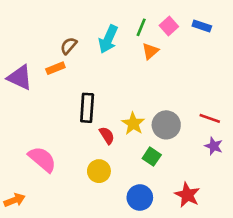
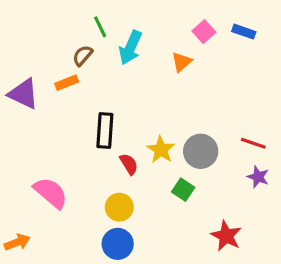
green line: (141, 27) -> (100, 27), moved, turned -48
blue circle: (140, 197) -> (118, 244), moved

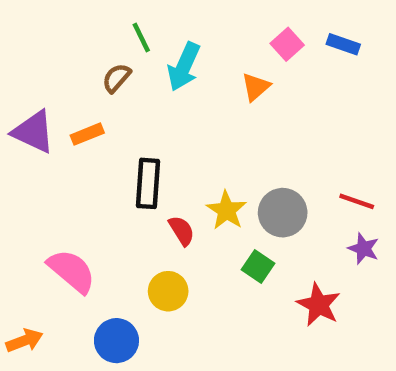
orange rectangle: (67, 83) -> (87, 134), moved
red star: (226, 236) -> (319, 305), moved
blue circle: (118, 244) -> (116, 341), moved

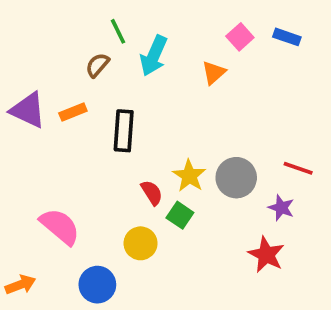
black rectangle: (148, 183) -> (124, 131), moved
purple star: (363, 249) -> (281, 208), moved
green square: (258, 267) -> (180, 215), moved

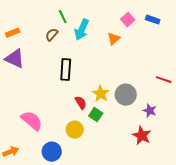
orange rectangle: (73, 112) -> (13, 33), moved
red line: (298, 168) -> (164, 80), moved

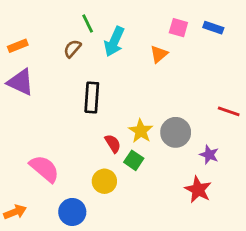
pink square: (128, 20) -> (178, 28), turned -32

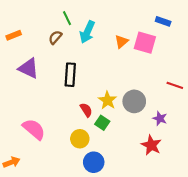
pink square: (178, 28) -> (145, 43), moved, size x1.5
purple triangle: (21, 82) -> (29, 68), moved
blue circle: (72, 212) -> (94, 162), moved

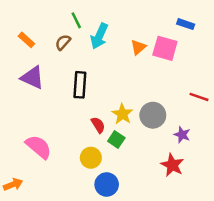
orange rectangle: (14, 35) -> (26, 40), moved, turned 64

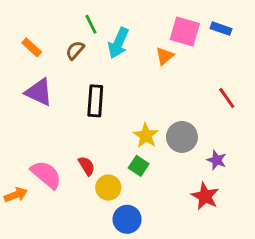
pink square: (165, 48) -> (185, 31), moved
red line: (199, 97) -> (227, 98), moved, turned 36
red semicircle: (98, 125) -> (87, 166), moved
orange arrow: (13, 184) -> (16, 195), moved

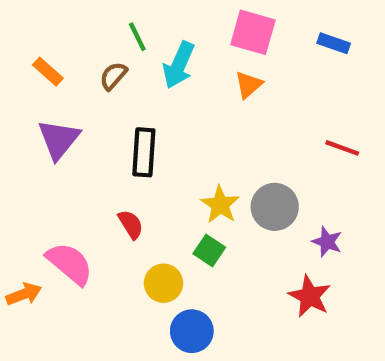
pink square: (185, 31) -> (253, 32), moved
purple triangle: (39, 92) -> (59, 139), turned 44
red line: (227, 98) -> (342, 148), turned -35
red semicircle: (87, 166) -> (131, 224), moved

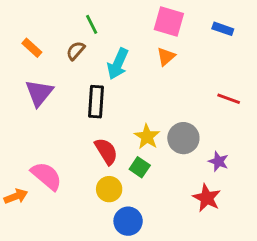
cyan arrow: (179, 65) -> (118, 64), moved
red semicircle: (131, 224) -> (106, 151), moved, size x1.4

